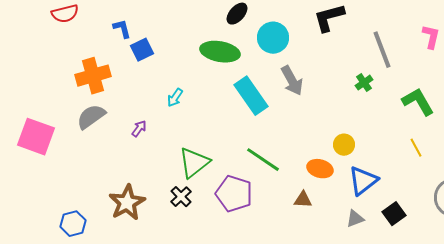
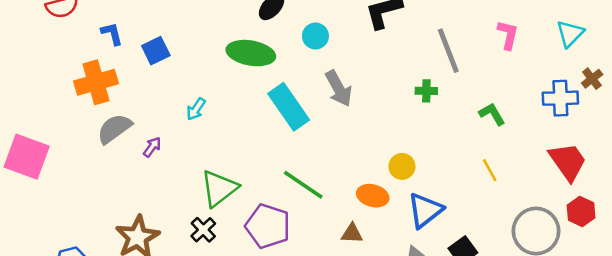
blue L-shape: (122, 29) -> (112, 34), moved
cyan circle: (273, 38) -> (315, 36), size x0.7
green cross: (364, 83) -> (426, 91), turned 36
green L-shape: (418, 102) -> (492, 114), size x0.7
gray semicircle: (91, 117) -> (114, 129), moved

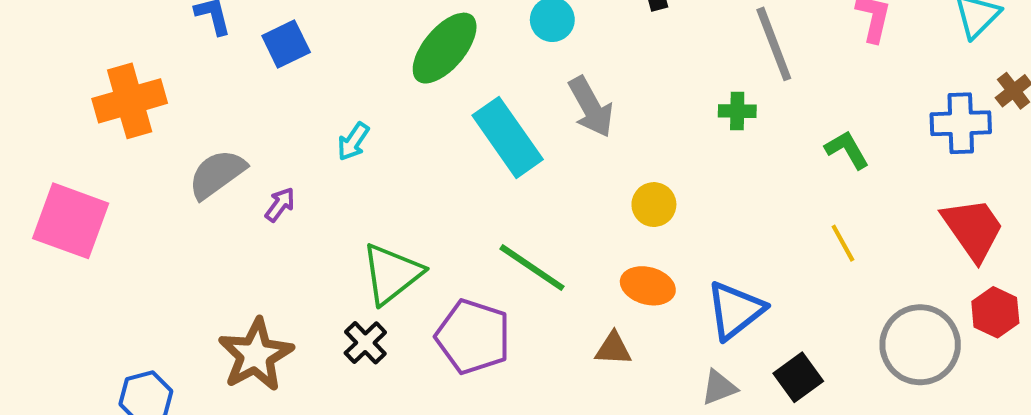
green ellipse: (251, 53) -> (445, 48), turned -60
orange cross: (96, 82) -> (130, 101), moved
yellow circle: (402, 166) -> (654, 205), moved

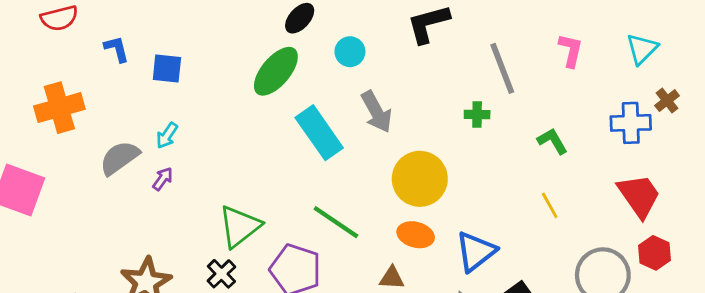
blue square: (286, 44) -> (167, 68), turned 32
cyan arrow: (353, 142) -> (167, 136), moved
yellow circle: (654, 205) -> (420, 179), size x1.8

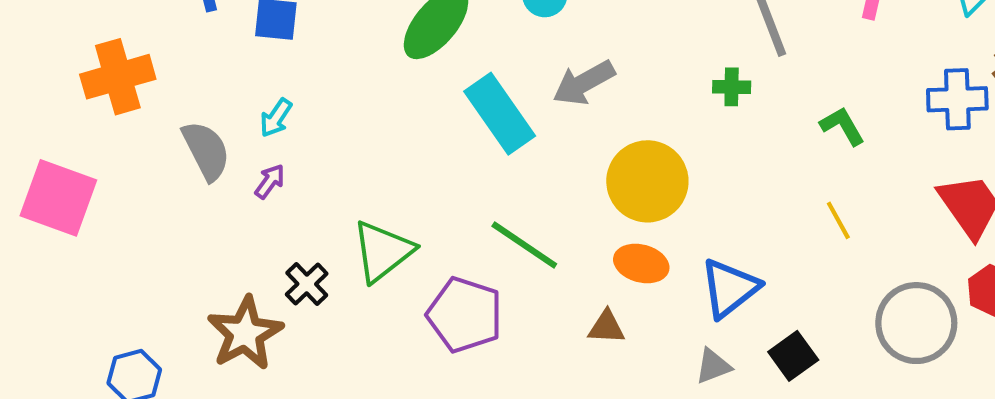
gray arrow: (376, 112) -> (584, 83), turned 90
gray semicircle: (119, 158) -> (206, 151), turned 99
black cross: (221, 274) -> (307, 284), moved

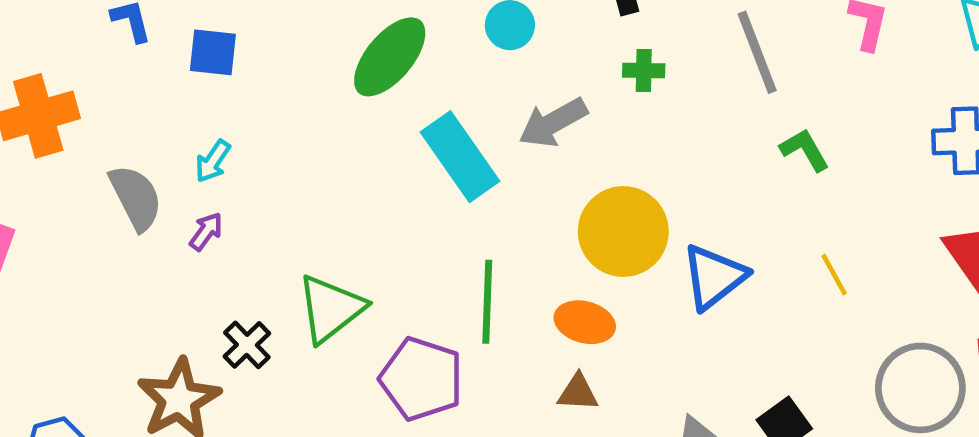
green cross: (732, 87) -> (644, 70), moved
green L-shape: (842, 126) -> (805, 150), moved
green line: (524, 245) -> (487, 302), turned 58
orange ellipse: (641, 264) -> (585, 322), moved
blue triangle: (730, 288) -> (714, 277), moved

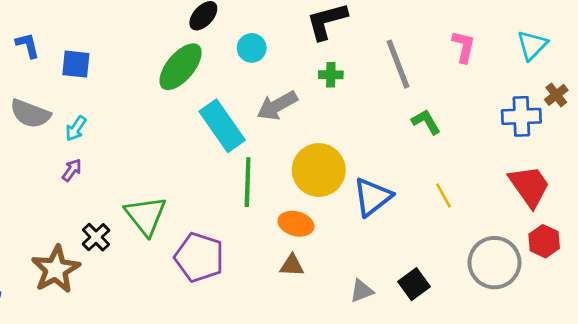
gray semicircle: (136, 197) -> (30, 114), moved, turned 138
green line: (487, 302) -> (248, 182), moved
green triangle: (331, 309) -> (146, 216), turned -30

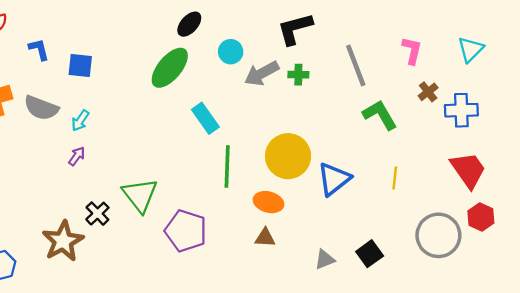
brown cross: (556, 95) -> (428, 92), moved
gray arrow: (277, 106) -> (262, 73), moved
green L-shape: (426, 122) -> (380, 115), size x1.4
cyan rectangle: (222, 126) -> (205, 118), size x0.7
yellow line: (444, 196) -> (395, 178), turned 35

